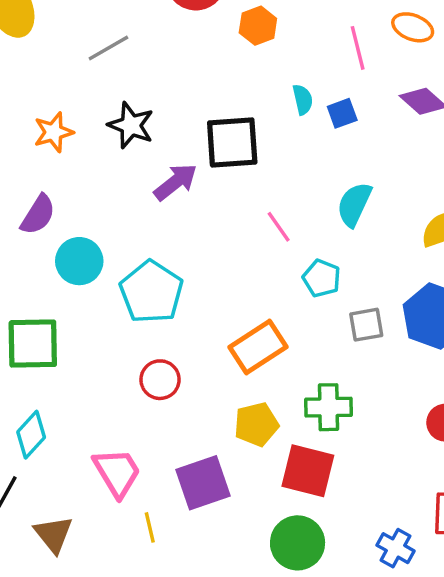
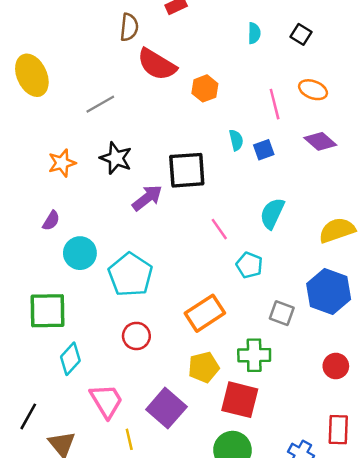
purple semicircle: (38, 215) -> (51, 221), size x0.7
gray square: (366, 325) -> (282, 313), moved, turned 30
cyan diamond: (31, 435) -> (70, 359), moved
purple square: (203, 483) -> (166, 408), turned -30

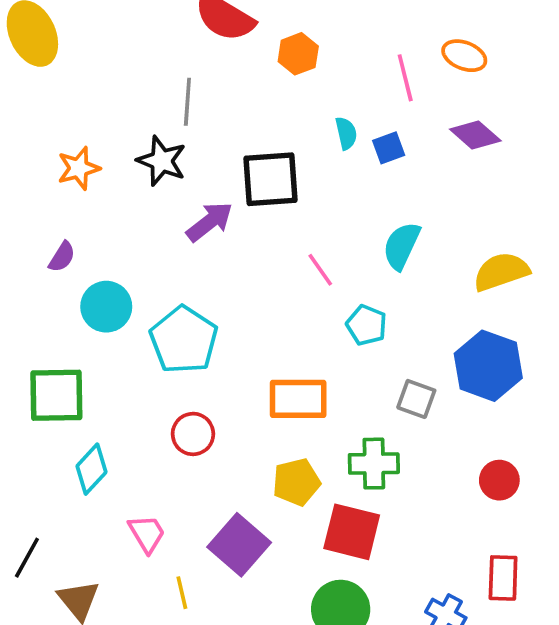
gray line: (100, 104) -> (187, 102), moved, turned -56
orange rectangle: (205, 313) -> (298, 399), turned 33
pink trapezoid: (106, 401) -> (147, 534), size x0.7

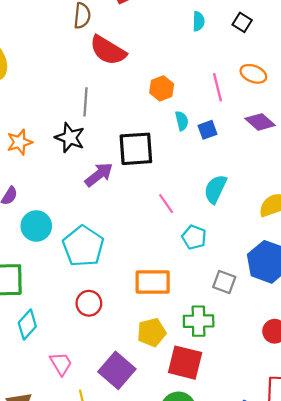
orange hexagon: (298, 54) -> (162, 88), moved

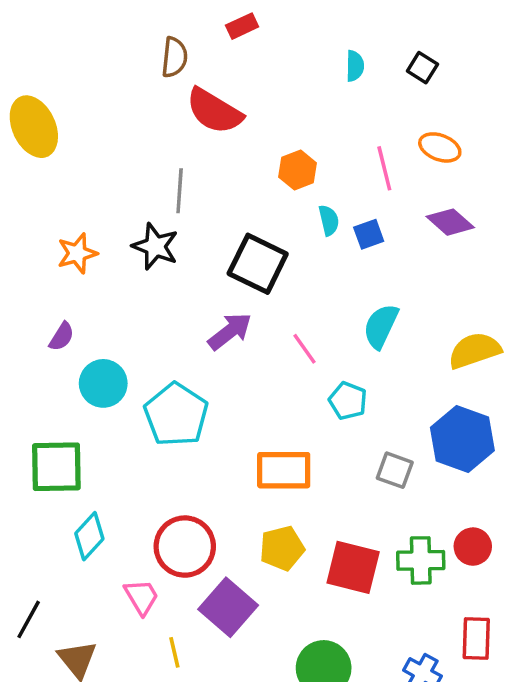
black square: (136, 149) -> (258, 264), turned 30
purple arrow: (99, 175) -> (230, 331), moved
red circle: (89, 303) -> (185, 547), moved, size x1.5
green cross: (199, 321) -> (421, 560), moved
red square: (185, 363) -> (353, 567), moved

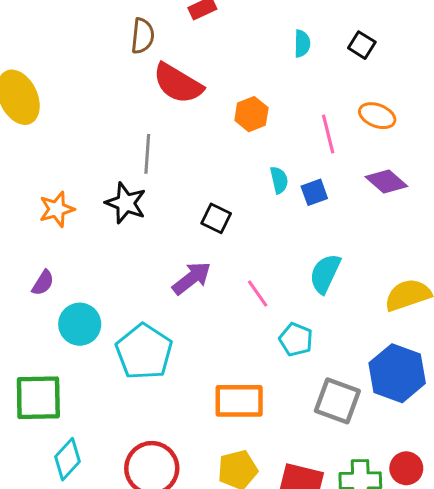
orange hexagon: (298, 170) -> (251, 114), moved
black square: (258, 264) -> (216, 218), size x0.6
gray square: (395, 470) -> (337, 401), size x1.4

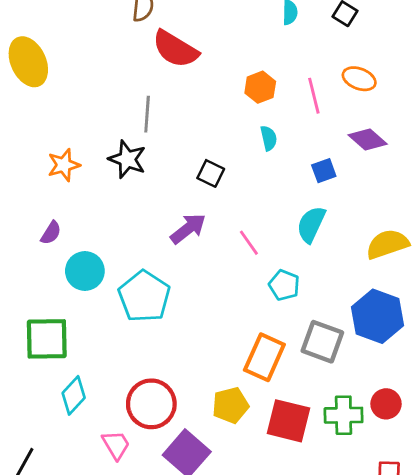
orange hexagon: (251, 114) -> (260, 87), moved
blue square: (314, 192) -> (324, 171), moved
orange rectangle: (239, 401) -> (264, 357), moved, turned -66

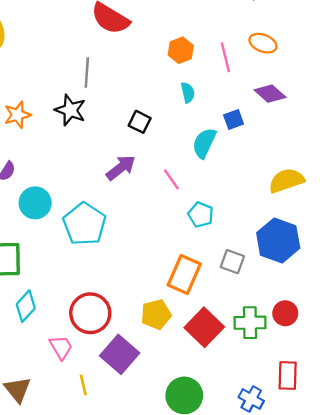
cyan semicircle: (311, 224) -> (204, 143), moved
gray square: (322, 342) -> (232, 262), size x0.7
red square: (288, 421) -> (204, 327), turned 30

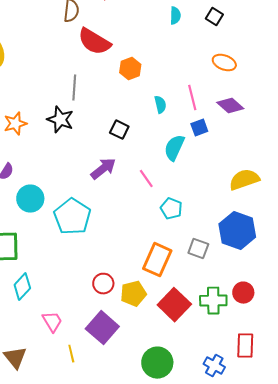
orange hexagon: (181, 50) -> (130, 69), moved
pink line: (225, 57) -> (192, 98), moved
red circle: (90, 313) -> (103, 284), moved, size x0.6

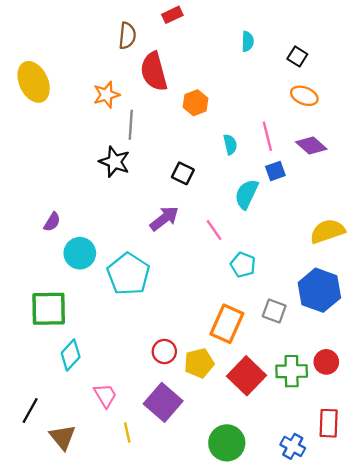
black square: (214, 17) -> (297, 56), moved
red semicircle: (94, 42) -> (154, 72), turned 44
orange star: (15, 124) -> (106, 95), moved

